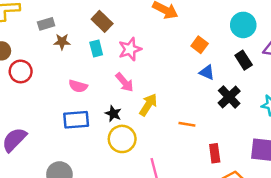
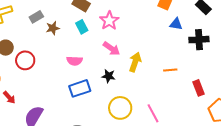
black cross: (229, 97) -> (199, 40), turned -36
yellow circle: (122, 139) -> (120, 108), moved

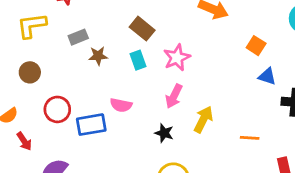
pink arrow: (111, 49) -> (174, 96), turned 72
red circle: (25, 60) -> (57, 109), moved
blue rectangle: (80, 88) -> (91, 125), moved

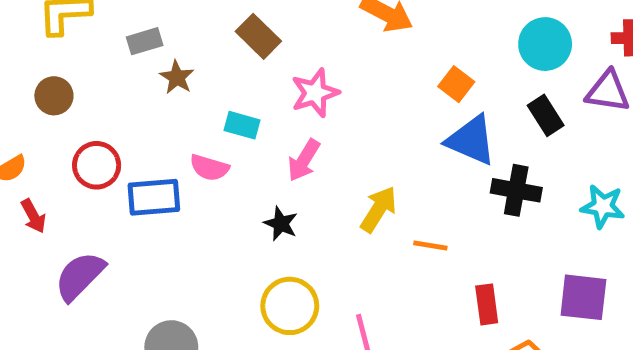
brown star: (98, 56) -> (177, 77), turned 30
cyan rectangle: (138, 60) -> (242, 125), moved, turned -60
blue triangle: (267, 76) -> (471, 140), size x1.6
yellow arrow: (203, 119) -> (379, 209), moved

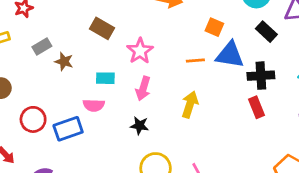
orange line: (430, 246) -> (195, 60), moved
red rectangle: (487, 304) -> (257, 107), moved

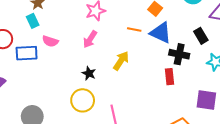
black rectangle: (266, 32) -> (201, 36), moved
cyan rectangle: (105, 78) -> (33, 21), moved, turned 48
black star: (140, 126) -> (89, 73), moved

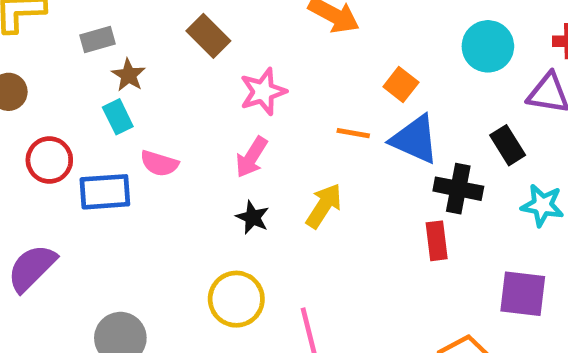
black star: (89, 73) -> (253, 217), moved

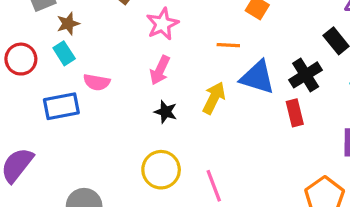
brown star: (129, 75) -> (68, 24), turned 30
blue triangle: (415, 139) -> (257, 77), moved
red circle: (49, 160) -> (21, 59), moved
black cross: (458, 189) -> (306, 75), turned -36

